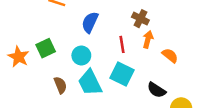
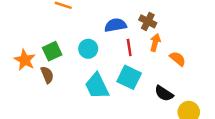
blue semicircle: (90, 22) -> (115, 25), moved, turned 55
cyan circle: (81, 56) -> (88, 49), moved
brown semicircle: (60, 85) -> (47, 75), moved

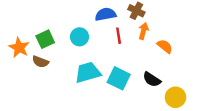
brown semicircle: (47, 75) -> (40, 62), turned 133
cyan square: (129, 77) -> (119, 78), moved
cyan trapezoid: (97, 86) -> (88, 72), turned 100

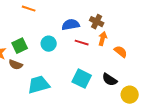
red line: (119, 36) -> (82, 43), turned -64
cyan trapezoid: (88, 72) -> (39, 85), moved

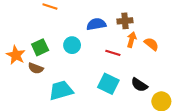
brown cross: (97, 22) -> (125, 21), turned -32
red line: (82, 43) -> (113, 53), moved
orange semicircle: (121, 52) -> (151, 44), moved

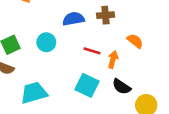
orange arrow: (132, 40) -> (113, 60), moved

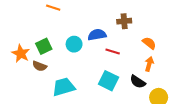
blue semicircle: (73, 19) -> (97, 35), moved
orange arrow: (113, 60) -> (149, 64), moved

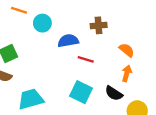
cyan circle: (74, 44) -> (42, 23), moved

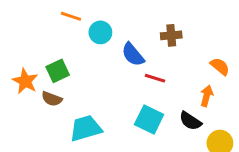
blue semicircle: (68, 41) -> (133, 55), turned -120
orange semicircle: (127, 50) -> (220, 66), moved

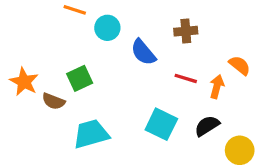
green square: (58, 71) -> (80, 78), moved
red line: (155, 78) -> (186, 78), moved
orange arrow: (207, 96) -> (217, 87), moved
black semicircle: (190, 121) -> (207, 126), turned 115

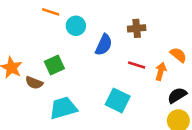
blue semicircle: (143, 52) -> (104, 45), turned -115
black semicircle: (207, 126) -> (177, 95), moved

